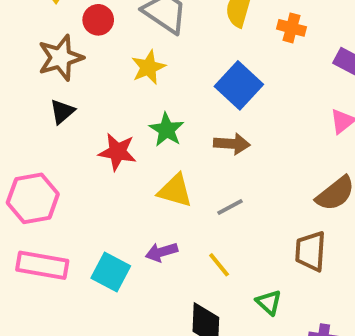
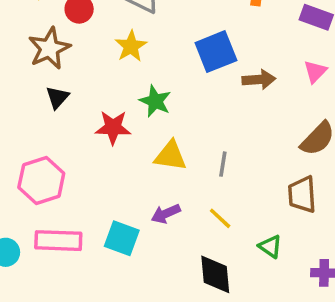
blue square: (239, 85) -> (216, 52), turned 33
brown arrow: (232, 144) -> (259, 80), moved
gray line: (230, 207) -> (223, 164), turned -45

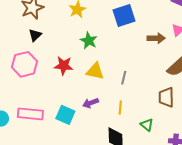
brown arrow: (259, 80) -> (156, 38), moved
red star: (113, 127) -> (64, 66), moved
pink hexagon: (41, 180) -> (25, 64), moved
yellow line: (220, 218) -> (120, 107), turned 48

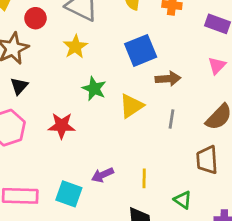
brown arrow: (156, 38) -> (168, 79), moved
yellow triangle: (95, 71) -> (131, 106), moved, turned -42
gray line: (124, 78) -> (172, 119), moved

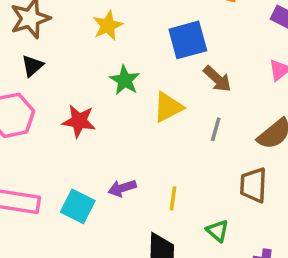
brown arrow: (168, 79) -> (217, 79), turned 40

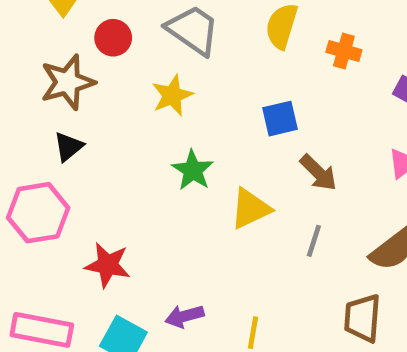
blue square: (188, 40) -> (280, 119), size x0.7
red star: (79, 121) -> (108, 265), moved

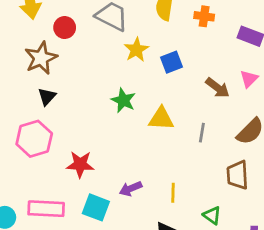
yellow star: (172, 95) -> (136, 50), moved
brown arrow: (318, 173) -> (217, 88), moved
yellow triangle: (250, 209) -> (161, 119), turned 36

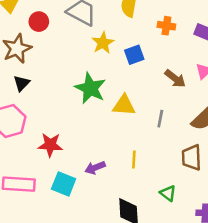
orange cross: (204, 16) -> (166, 26), moved
green star: (123, 100) -> (90, 88), size x1.4
yellow line: (173, 193) -> (134, 159), moved

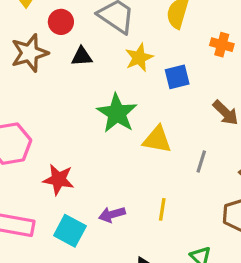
black triangle: (22, 83) -> (82, 57), moved, turned 36

